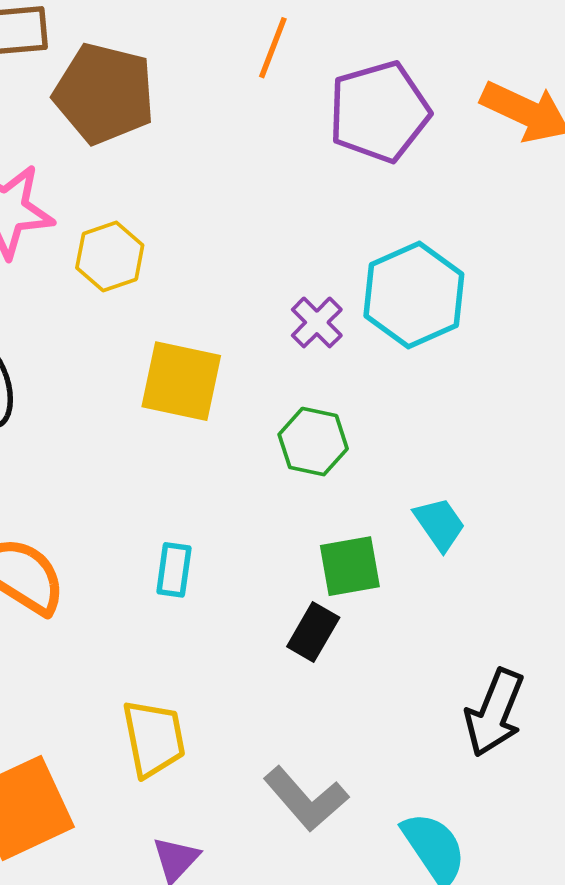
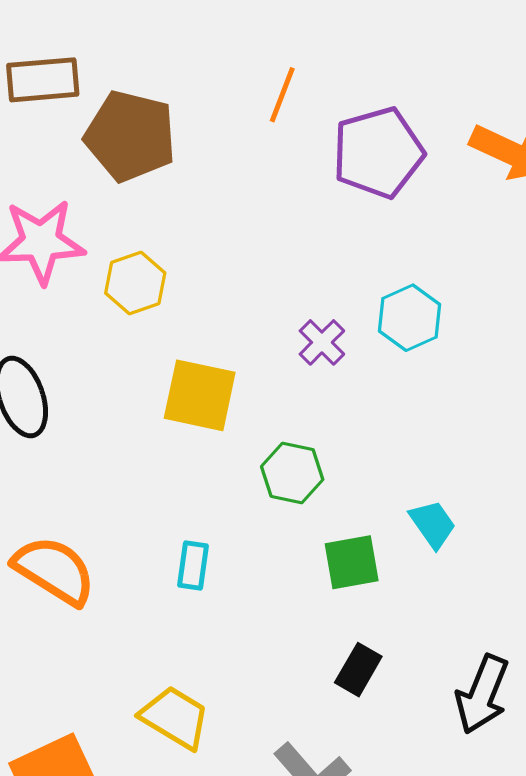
cyan hexagon: (414, 295) -> (409, 318), size x0.7
green hexagon: (313, 442) -> (292, 473), moved
black rectangle: (313, 632) -> (358, 670), moved
yellow trapezoid: (154, 738) -> (175, 717), turned -48

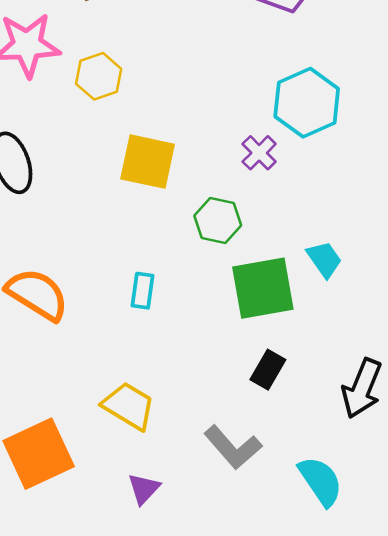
cyan hexagon: (409, 318) -> (307, 103), size x1.4
purple cross: (322, 342) -> (259, 153), moved
green square: (352, 562) -> (263, 288), size x1.5

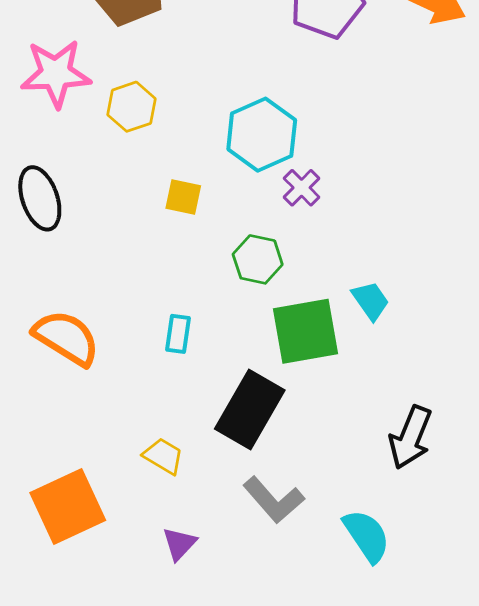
cyan hexagon: (307, 103) -> (262, 135), moved
yellow square: (148, 162) -> (183, 197), size x0.6
black rectangle: (268, 370) -> (250, 410), moved, size x1.8
yellow trapezoid: (129, 406) -> (163, 456), size x0.7

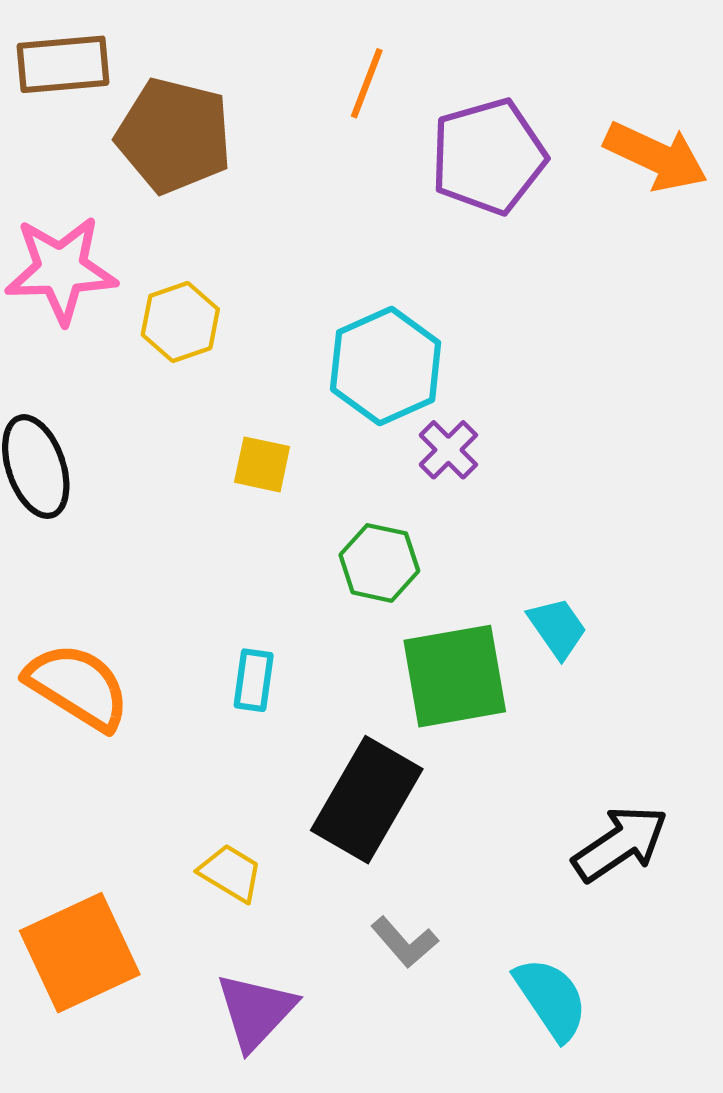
black arrow: (410, 437) -> (620, 844), turned -146
gray L-shape: (274, 500) -> (404, 942), size x0.7
purple triangle: (179, 544) -> (256, 1011), size x1.5

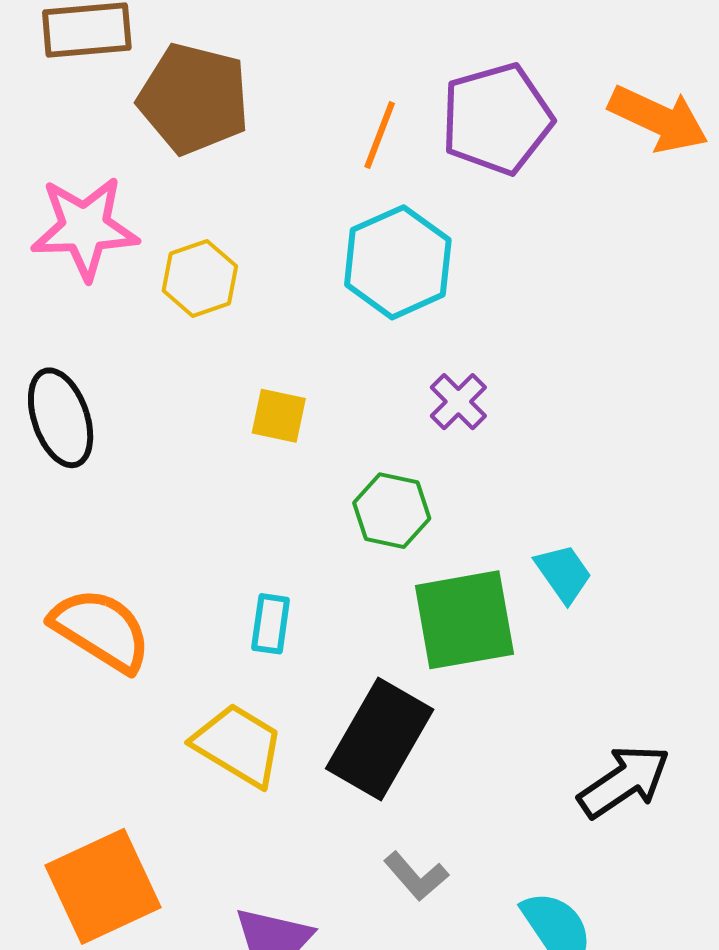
orange line: (367, 83) -> (380, 135), moved
cyan hexagon: (386, 366) -> (398, 262), moved
yellow trapezoid: (231, 873) -> (238, 745), moved, size x1.5

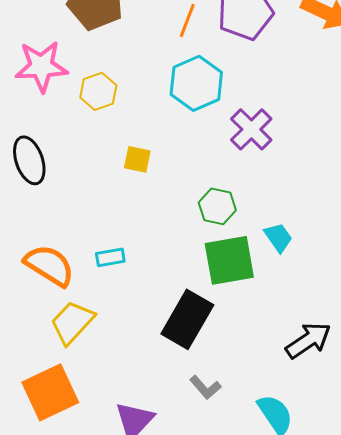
purple cross: (458, 402) -> (251, 129), moved, size x1.5
green hexagon: (392, 511) -> (217, 206), moved
cyan rectangle: (271, 624) -> (110, 257), moved, turned 72
yellow trapezoid: (238, 745) -> (72, 322), moved, turned -78

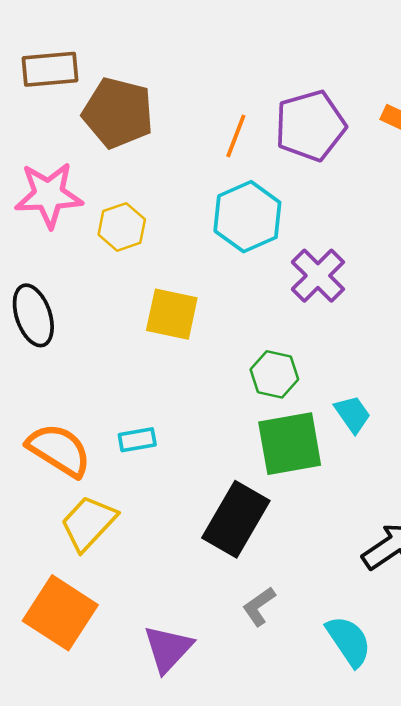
yellow square: (137, 159) -> (172, 314), size x1.5
gray L-shape: (205, 387) -> (259, 606), turned 96
orange square: (50, 392) -> (60, 613), turned -32

